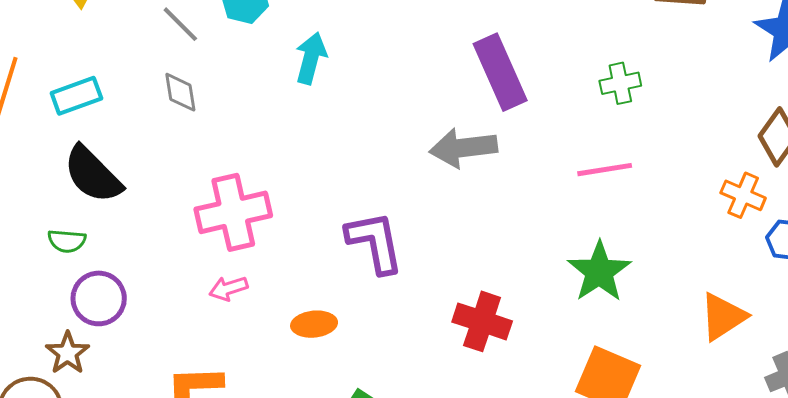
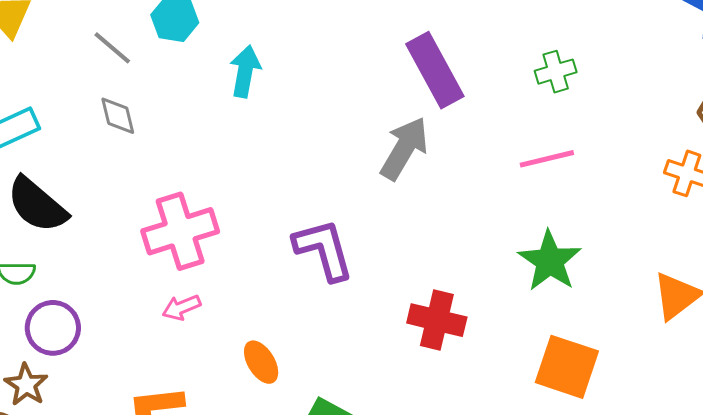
gray arrow: (463, 148) -> (404, 148), turned 132
orange ellipse: (314, 324) -> (261, 362), moved, turned 69

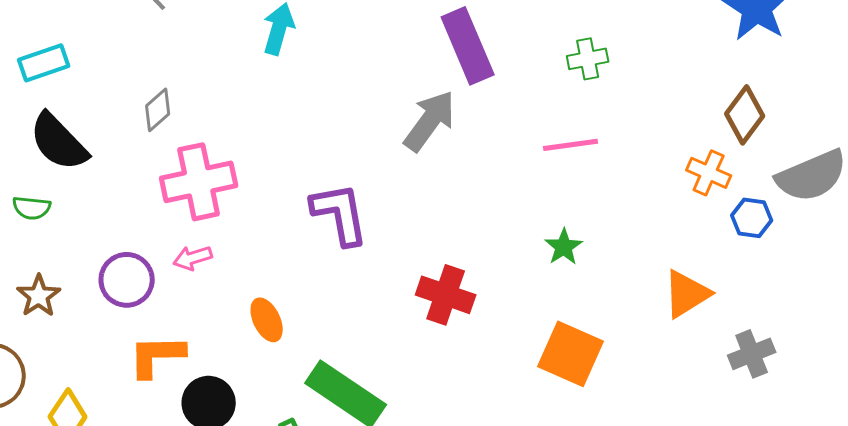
gray diamond: (118, 116) -> (158, 110), moved, turned 57
green star: (550, 261) -> (564, 247), size x0.6
purple circle: (53, 328) -> (127, 280), moved
brown star: (26, 385) -> (39, 296), moved

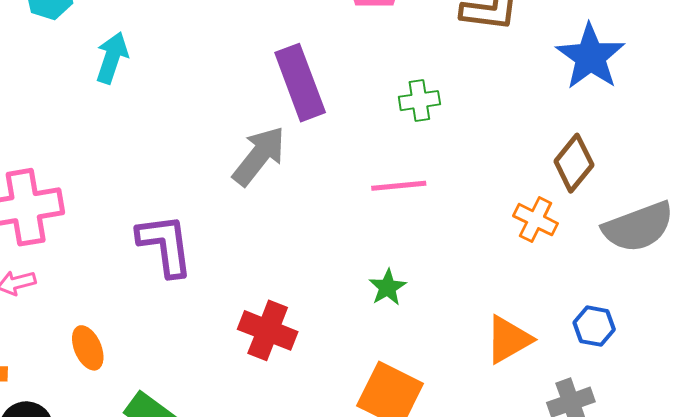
blue hexagon: (752, 218) -> (594, 326), moved

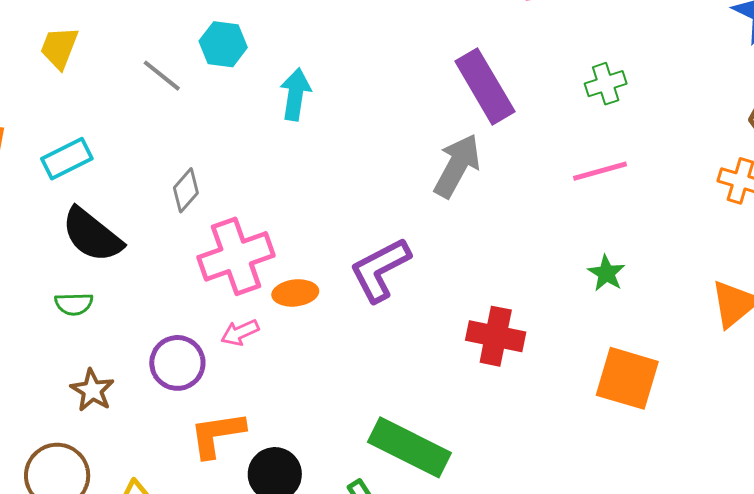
purple L-shape: (165, 245) -> (380, 270), turned -100
orange ellipse: (88, 348) -> (295, 293), moved, turned -63

